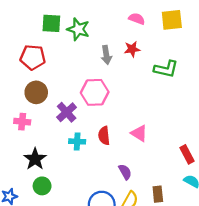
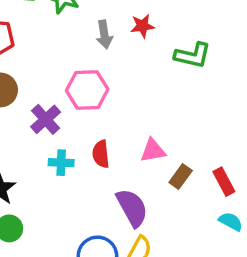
pink triangle: (139, 133) -> (153, 151), turned -42
purple semicircle: (125, 172) -> (132, 208), size x1.6
brown rectangle: (158, 194) -> (181, 176), moved, turned 42

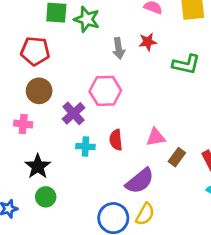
purple semicircle: (132, 208) -> (140, 181), turned 80

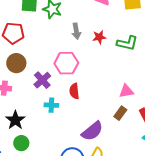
red star: (148, 42) -> (99, 37), moved
pink triangle: (156, 137) -> (126, 91), moved
red semicircle: (116, 140) -> (74, 91), moved

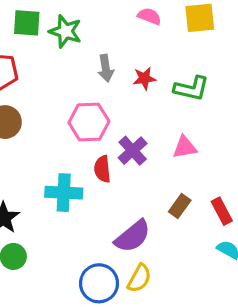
purple cross: (42, 80) -> (133, 151), moved
pink triangle: (126, 91) -> (185, 147), moved
cyan cross: (51, 105) -> (64, 193), size x1.5

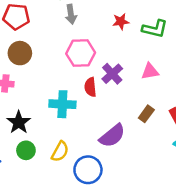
gray arrow: (106, 68) -> (71, 14), moved
yellow semicircle: (139, 278) -> (60, 152), moved

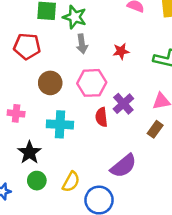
red star: (121, 21) -> (121, 51), moved
brown circle: (20, 53) -> (50, 83), moved
cyan cross: (62, 104) -> (60, 124), moved
brown rectangle: (146, 114) -> (155, 129), moved

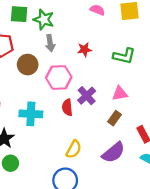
brown circle: (50, 83) -> (28, 65), moved
purple semicircle: (123, 166) -> (113, 152), moved
yellow semicircle: (71, 182) -> (74, 149), moved

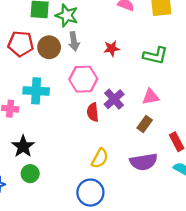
brown circle: (28, 65) -> (49, 47), moved
cyan cross: (31, 114) -> (36, 91), moved
purple semicircle: (113, 152) -> (144, 162), turned 30

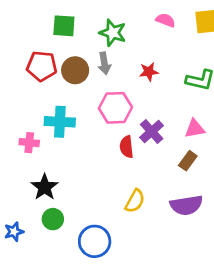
green star: (67, 15) -> (113, 33), moved
blue circle: (90, 193) -> (95, 241), moved

